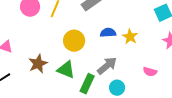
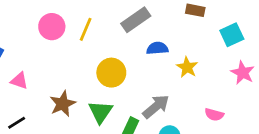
blue semicircle: (108, 33) -> (157, 48), moved
green triangle: (66, 70) -> (101, 112), turned 42

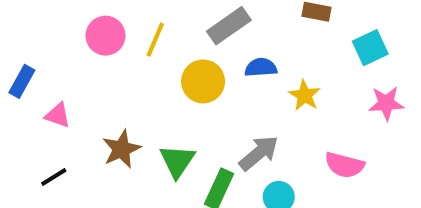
yellow circle: (111, 73) -> (203, 81), moved
pink star: (243, 73) -> (386, 103), turned -30
pink semicircle: (214, 115) -> (344, 165), size x1.4

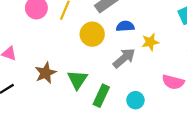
yellow star: (305, 95) -> (150, 42), turned 30
gray arrow: (259, 153) -> (124, 58), moved

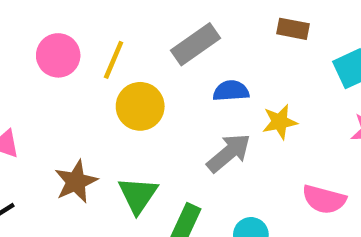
yellow circle: (92, 34) -> (140, 106), moved

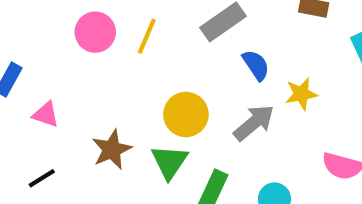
blue semicircle: (231, 91) -> (256, 65), turned 60
yellow circle: (140, 106) -> (186, 114), moved

